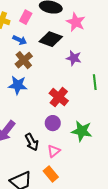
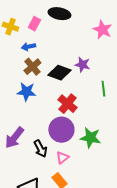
pink star: (76, 22) -> (102, 30), moved
black diamond: (51, 39) -> (59, 73), moved
blue arrow: (20, 40) -> (28, 47), turned 144
purple circle: (53, 123) -> (61, 130), size x1.6

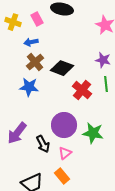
pink rectangle: (34, 24) -> (37, 19), turned -56
purple star: (82, 65) -> (103, 60), moved
red cross: (67, 104) -> (82, 90), moved

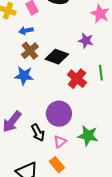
purple star: (103, 60) -> (86, 41), moved
green star: (93, 133) -> (88, 136), moved

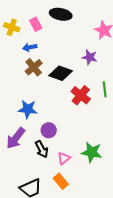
blue star: (24, 76) -> (28, 109), moved
purple circle: (59, 114) -> (49, 130), moved, size x0.6

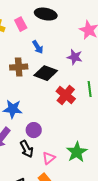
blue arrow: (30, 47) -> (38, 47), moved, turned -112
brown cross: (34, 67) -> (19, 67), turned 36
green star: (92, 152) -> (77, 152), turned 30

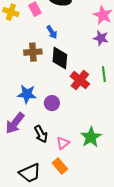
purple star: (75, 57) -> (101, 38), moved
black diamond: (46, 73) -> (60, 58), turned 75
purple circle: (34, 130) -> (52, 103), moved

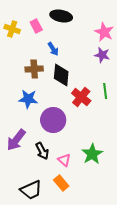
blue star: (27, 94) -> (28, 99), moved
purple circle: (52, 103) -> (53, 120), size x1.6
pink triangle: (63, 143) -> (64, 160), turned -40

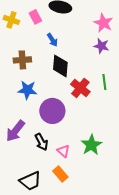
brown cross: (34, 69) -> (22, 60), moved

